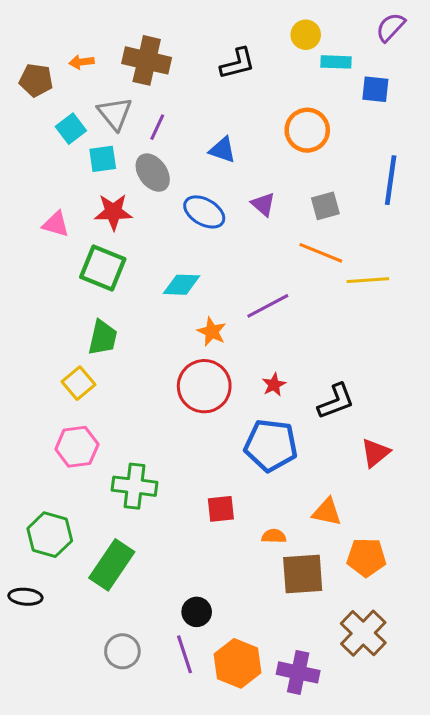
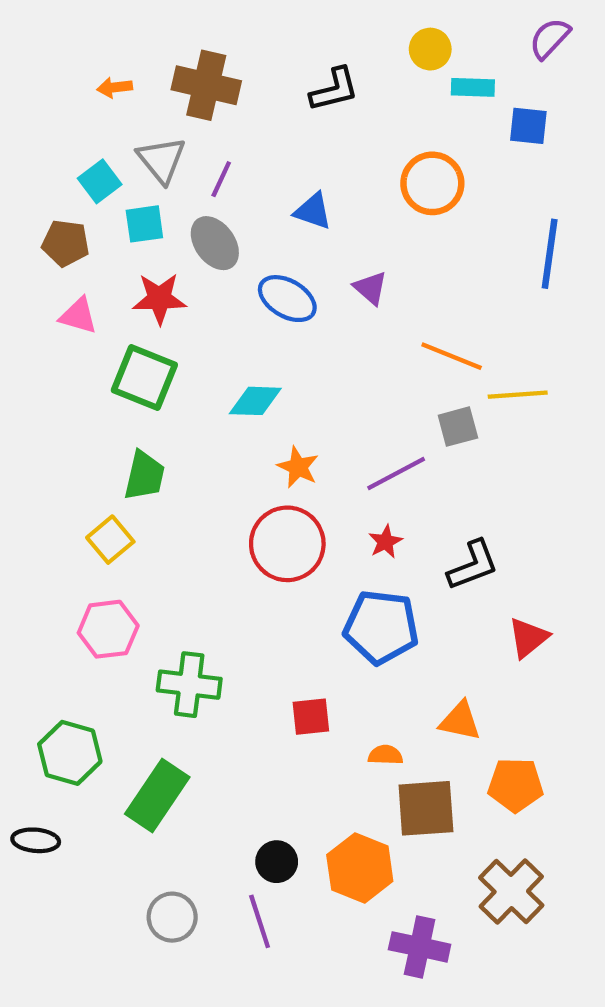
brown pentagon: (36, 80) -> (66, 243), moved
gray square: (325, 206) -> (458, 427), moved
purple line: (268, 306) -> (396, 473), moved
orange hexagon: (238, 663) -> (360, 868), moved

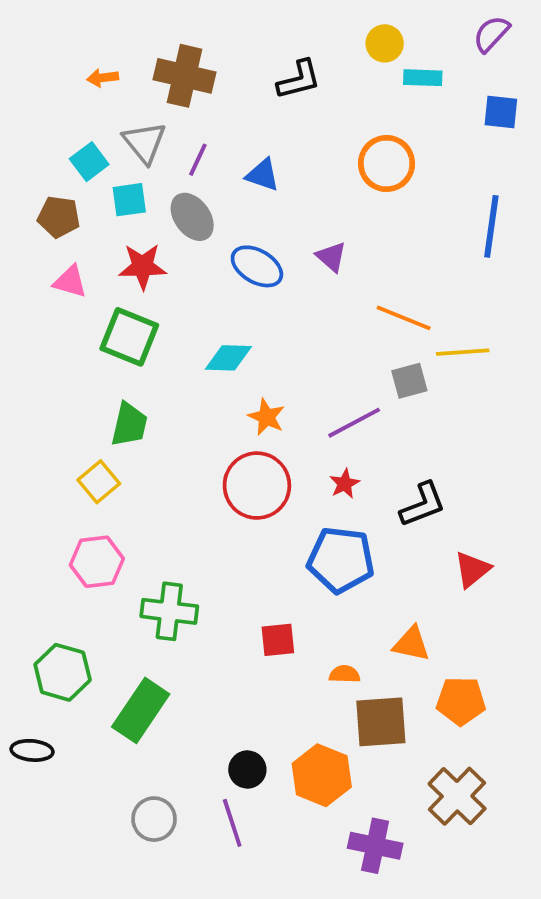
blue square: (528, 126) -> (501, 112), moved
blue triangle: (313, 211) -> (263, 175), moved

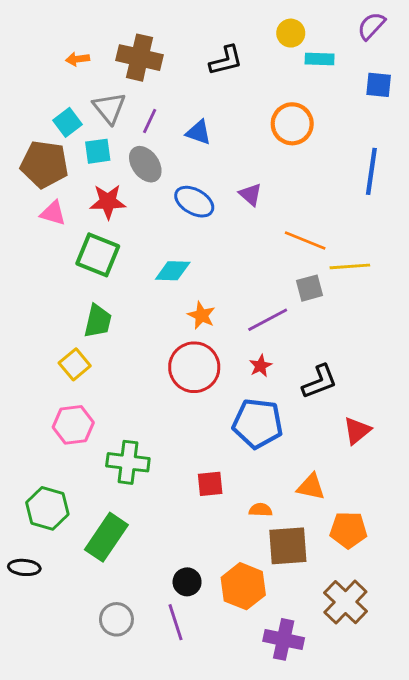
brown pentagon: (59, 217) -> (44, 164), size x1.5

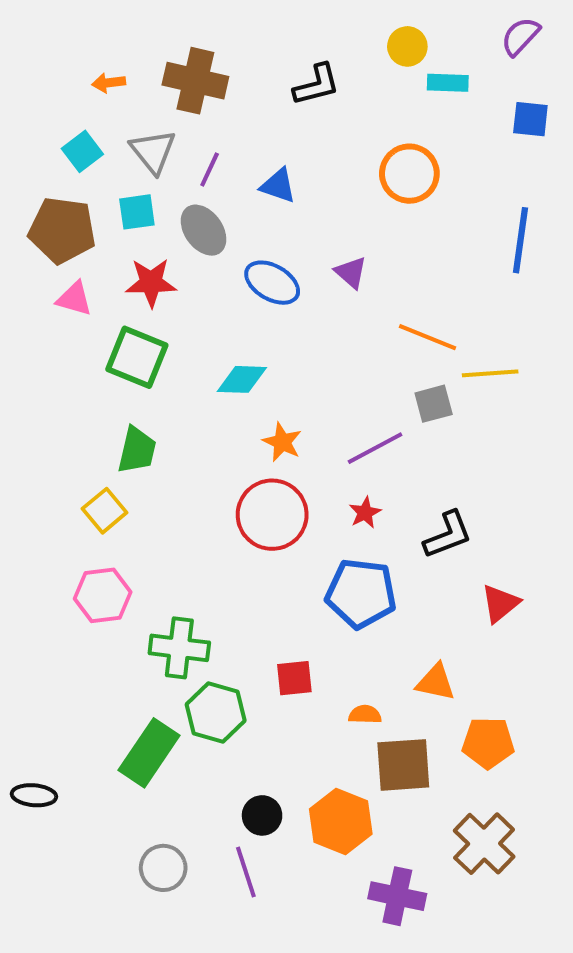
cyan square: (67, 122) -> (82, 151), moved
green hexagon: (47, 508) -> (216, 712), moved

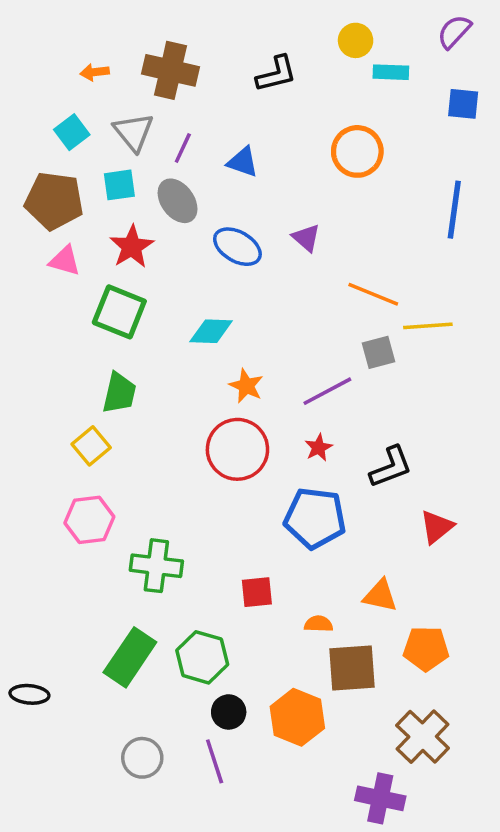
red star: (151, 283) -> (132, 247), turned -30
green hexagon: (216, 712) -> (202, 657), moved
purple cross: (397, 896) -> (380, 798), moved

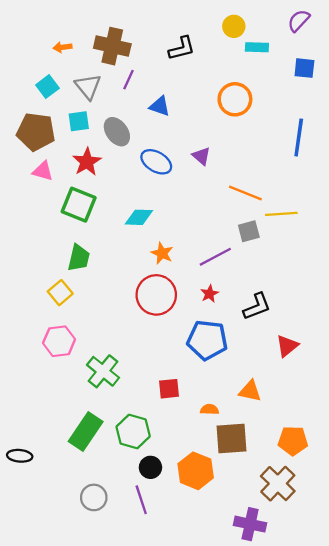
purple line: (183, 148) -> (128, 80), moved
green cross: (156, 566) -> (103, 371), turned 32
orange pentagon: (426, 649) -> (293, 441), moved

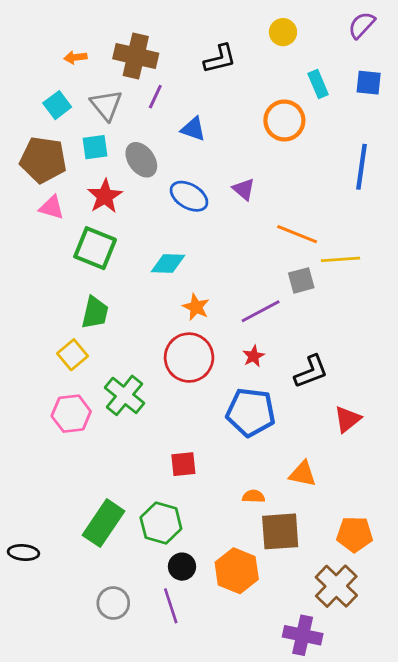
cyan rectangle: (257, 47) -> (318, 84), moved, turned 65
green cross: (103, 371) -> (124, 395), moved
red square: (169, 389) -> (183, 464), moved

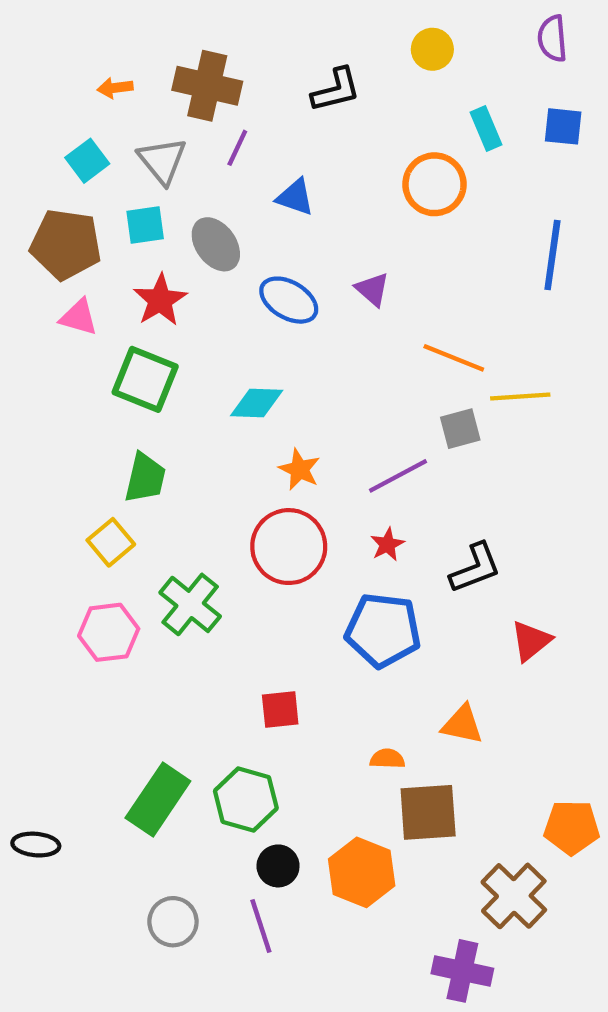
purple semicircle: (362, 25) -> (552, 39), turned -48
orange pentagon: (355, 534) -> (572, 827), moved

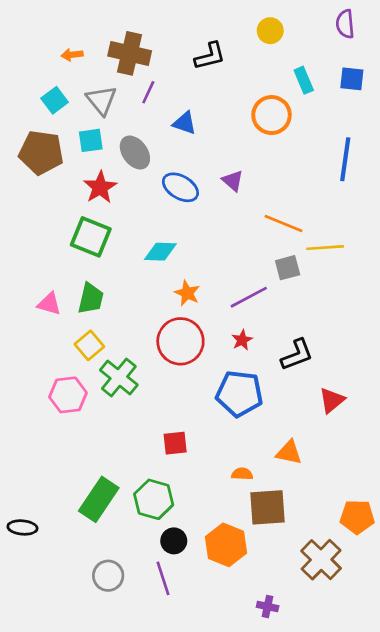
pink triangle: (79, 317) -> (49, 304), moved
yellow square: (111, 542) -> (89, 345), moved
purple cross: (462, 971) -> (268, 606), moved, size x0.6

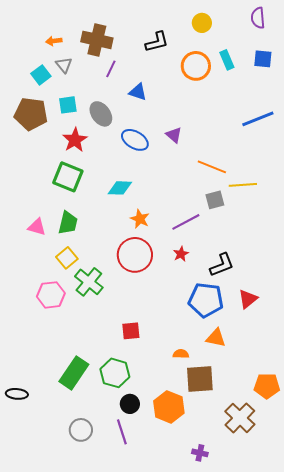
gray triangle: (101, 100) -> (64, 65), moved, size x0.7
orange circle: (272, 115) -> (196, 66), moved
blue line: (345, 159) -> (258, 119), turned 60
blue pentagon: (239, 394) -> (206, 300), moved

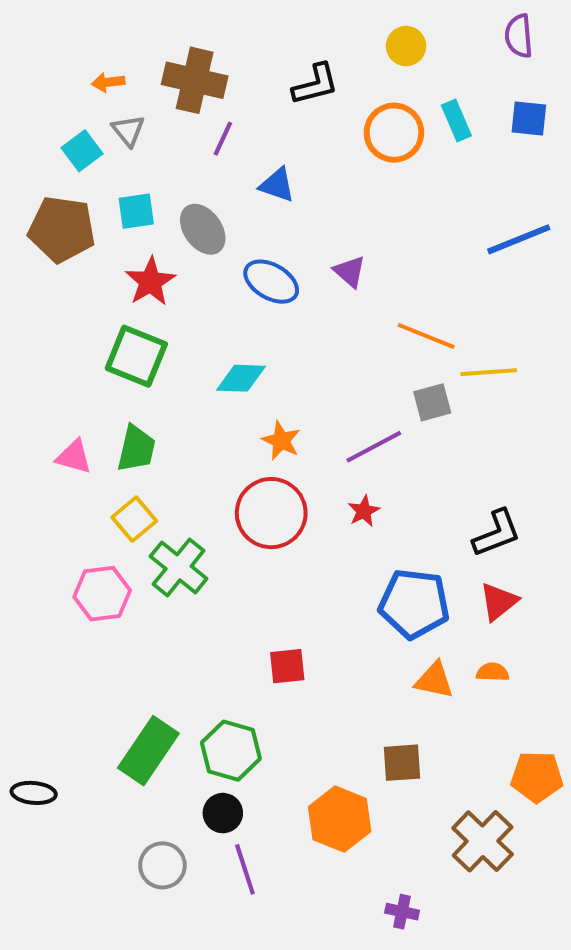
black L-shape: (222, 265) -> (497, 533), moved
red square: (131, 331) -> (287, 666), moved
orange semicircle: (181, 354) -> (493, 672), moved
brown square: (200, 379) -> (402, 763), size x0.7
black circle: (130, 404) -> (223, 813), moved

